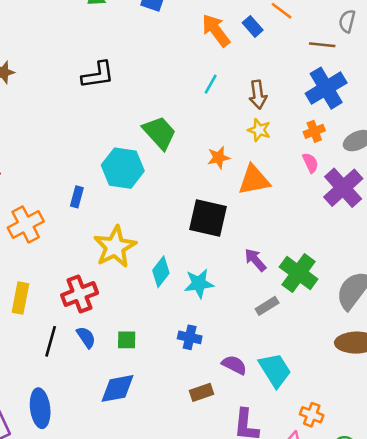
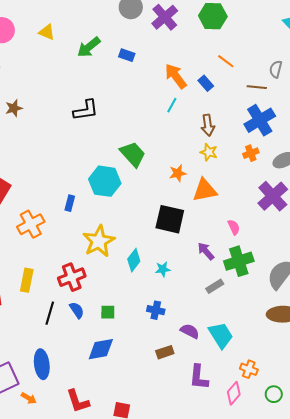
blue rectangle: (253, 26) -> (206, 83), moved
cyan line: (211, 84) -> (172, 105), moved
pink semicircle: (310, 163) -> (234, 227), moved
green cross: (299, 273) -> (239, 261), turned 36
cyan star: (199, 284) -> (163, 269), size x0.7

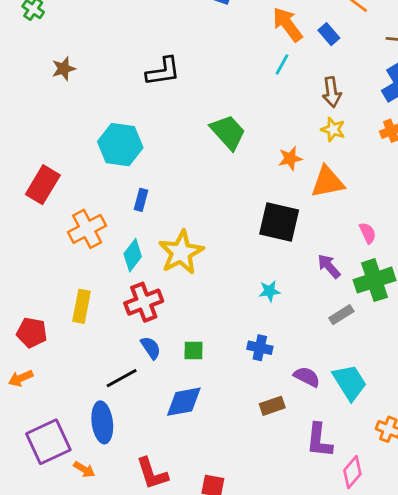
cyan hexagon: (105, 181) -> (120, 145), moved
cyan diamond: (134, 260) -> (133, 255), moved
black line: (50, 313) -> (122, 378), moved, turned 45
pink diamond: (234, 393) -> (352, 472), moved

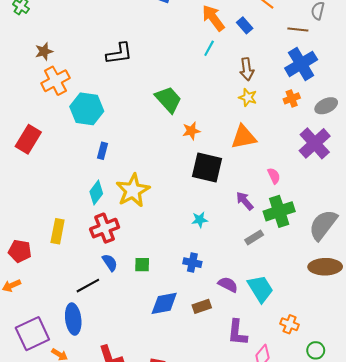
orange star: (290, 158) -> (191, 131), moved
orange cross: (87, 229) -> (55, 81), moved
blue diamond: (184, 402) -> (164, 303), moved

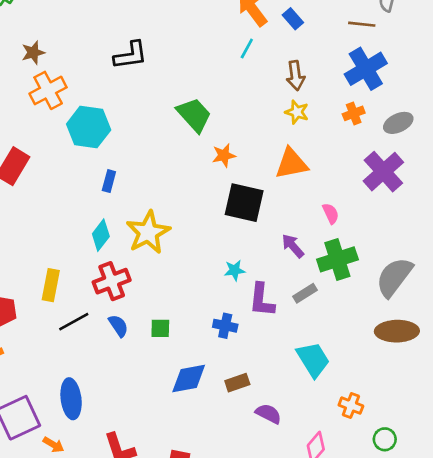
purple semicircle: (228, 285) -> (268, 414), moved
black line: (88, 286) -> (74, 322), moved
purple L-shape: (237, 333) -> (262, 300), moved

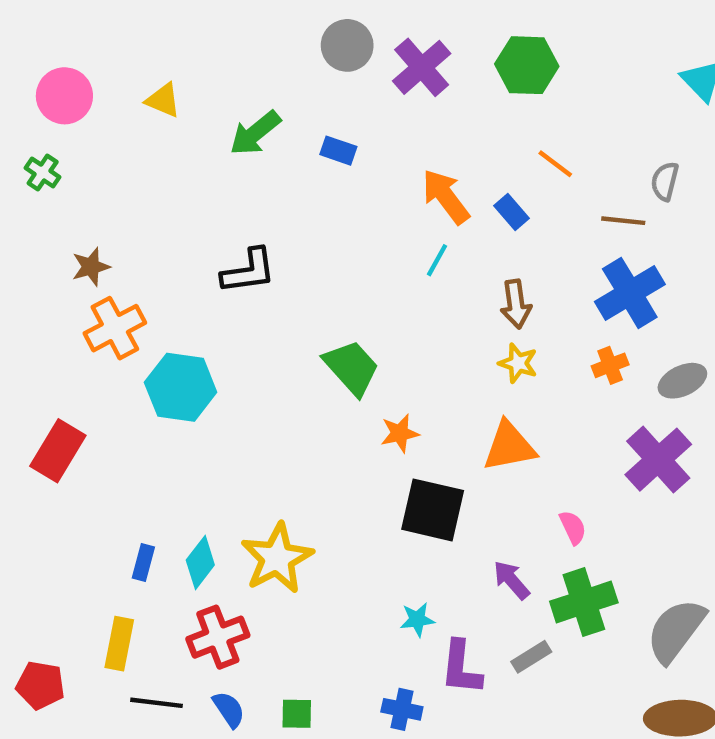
blue rectangle: (109, 181) -> (143, 563), moved
black line: (74, 322) -> (156, 703), turned 36

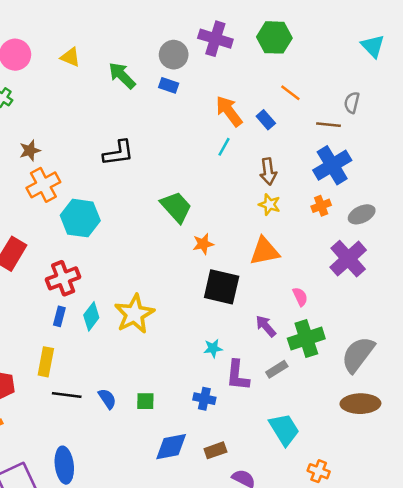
gray circle: (347, 45) -> (174, 55), moved
purple cross: (422, 67) -> (215, 39), turned -32
green arrow: (255, 133) -> (122, 76), turned 84
red cross: (218, 637) -> (63, 278), moved

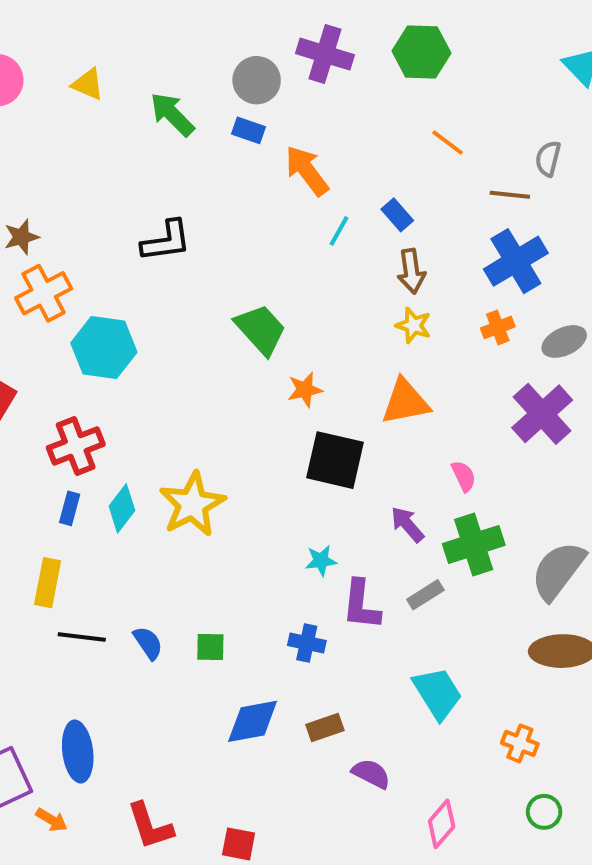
orange arrow: (229, 111) -> (307, 171), moved
blue rectangle: (266, 120) -> (397, 215), moved
orange cross: (319, 471) -> (520, 743), moved

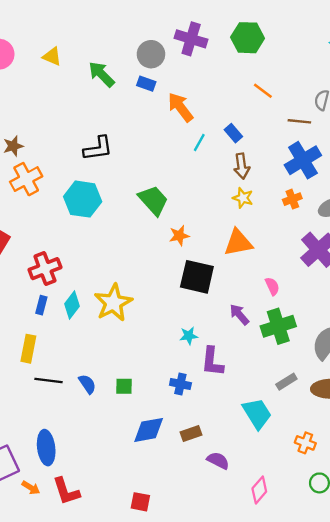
cyan hexagon: (104, 348) -> (83, 199), moved
gray rectangle: (425, 595) -> (286, 382), moved
red L-shape: (150, 826) -> (66, 491), moved

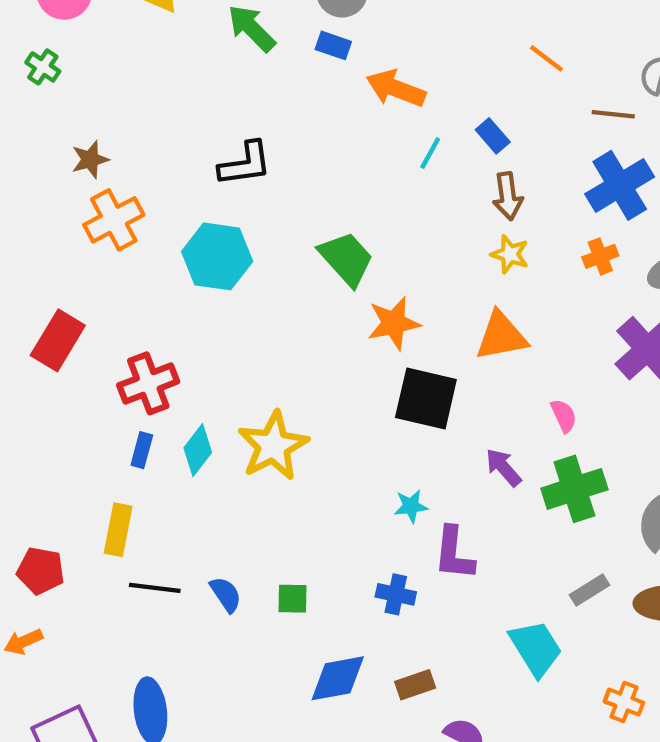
orange arrow: (180, 107) -> (396, 89), turned -32
orange star: (179, 236) -> (394, 323), size x1.4

